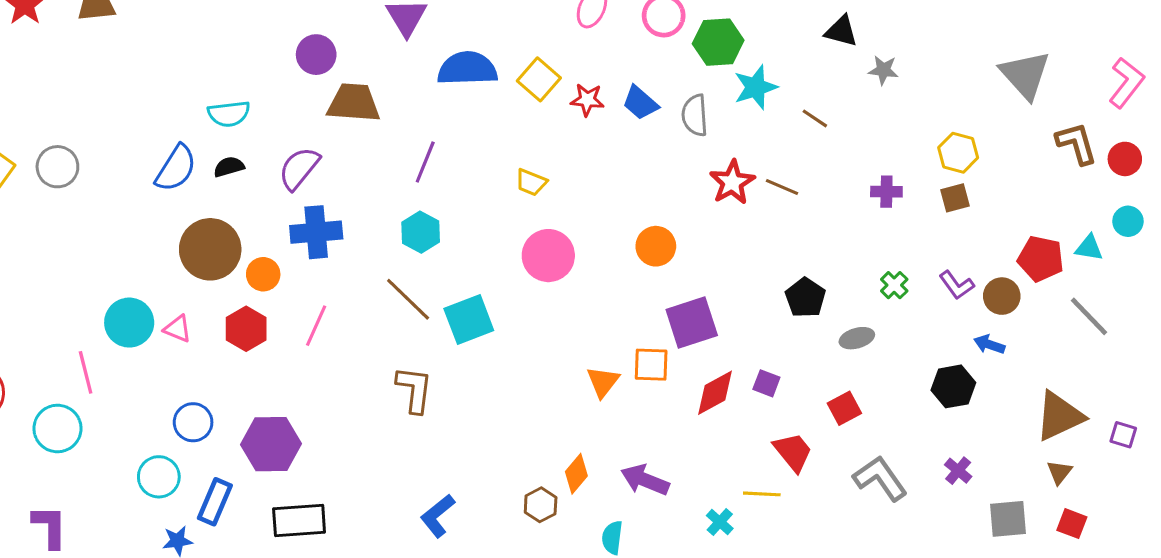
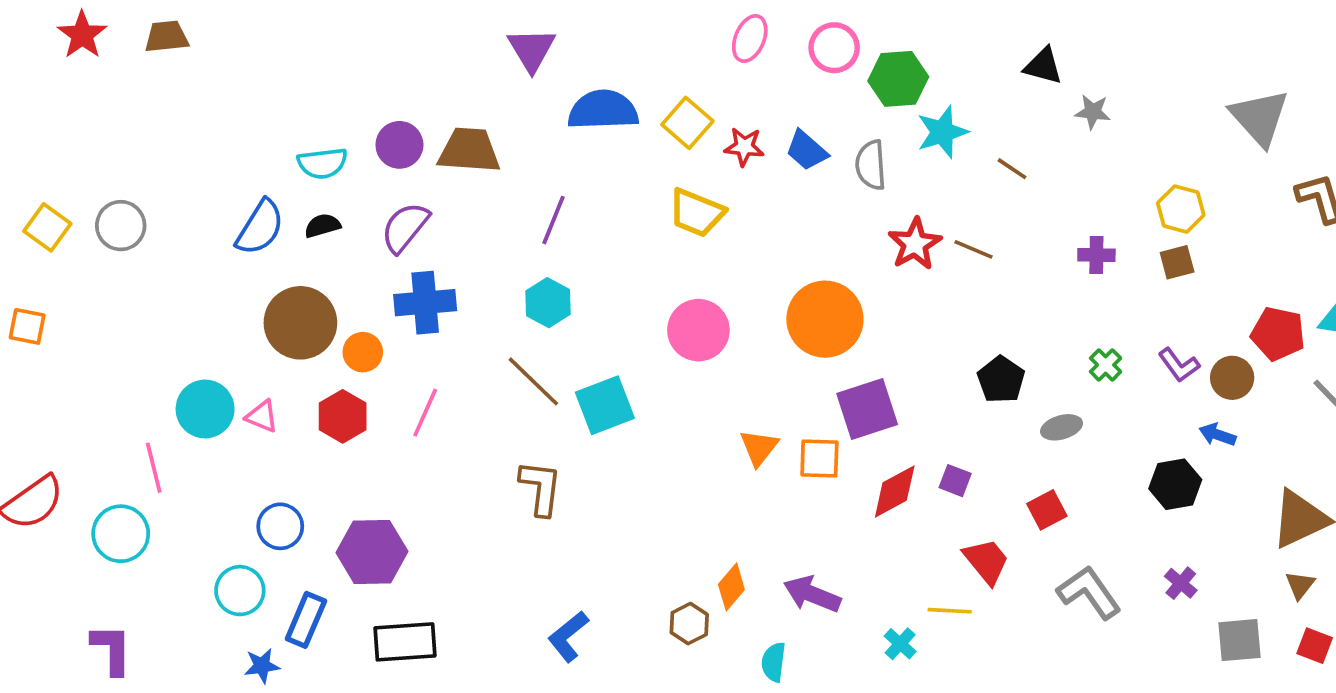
purple circle: (316, 55) -> (399, 145), moved
yellow trapezoid: (531, 182) -> (697, 213), moved, size x1.5
orange circle: (656, 246) -> (825, 319), size x1.6
orange triangle: (603, 382) -> (759, 447), moved

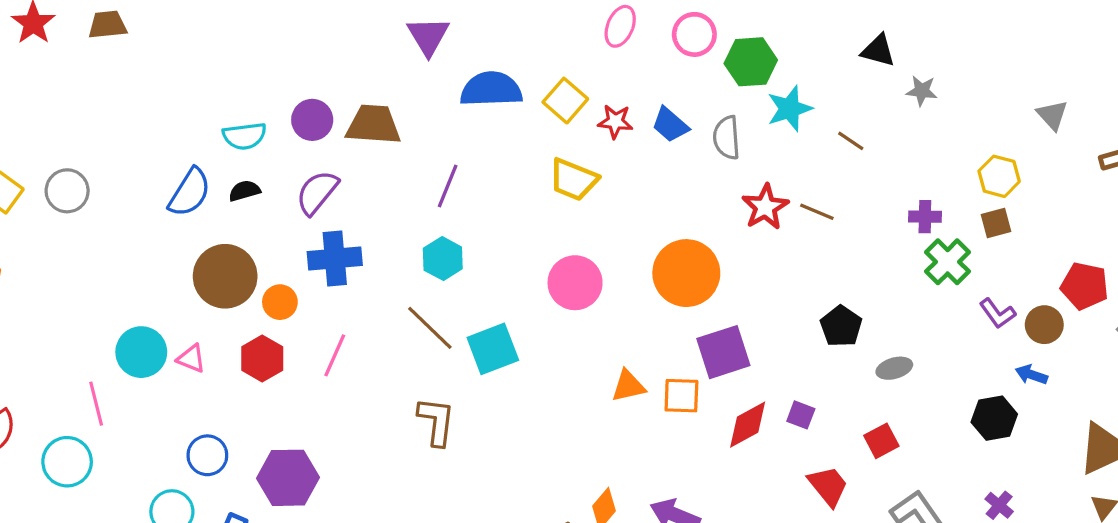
gray triangle: (1260, 117) -> (1052, 115), moved, size x0.6
green cross: (1106, 365) -> (948, 262), moved, size x1.6
orange triangle: (759, 447) -> (628, 386), turned 39

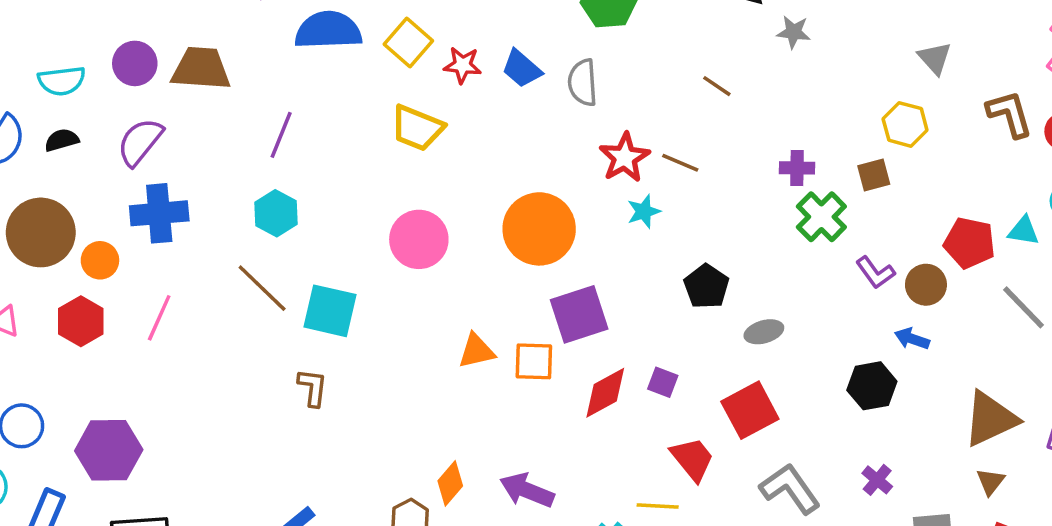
cyan star: (789, 109) -> (644, 212), moved, size x0.7
yellow hexagon: (999, 176) -> (905, 124), moved
cyan square: (493, 349) -> (330, 311), turned 34
brown L-shape: (436, 421) -> (313, 388), moved, size x0.7
red square: (881, 441) -> (750, 410), size x1.5

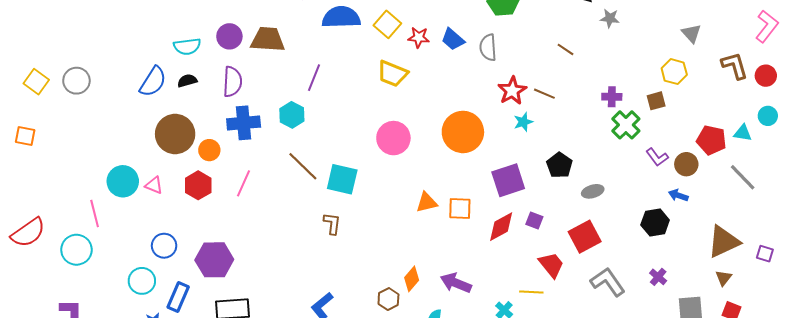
purple semicircle: (140, 142) -> (232, 82), turned 144
cyan hexagon: (276, 213) -> (292, 115), moved
purple square: (579, 314) -> (508, 180), moved

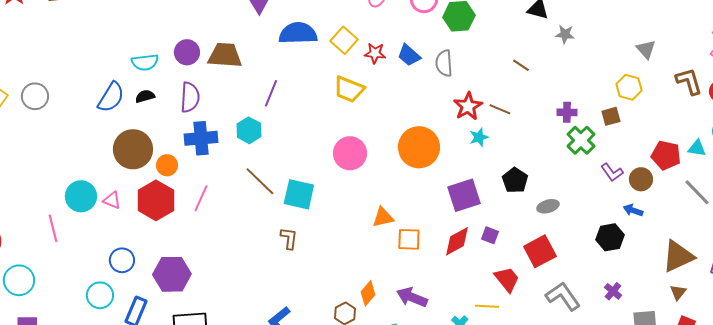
red hexagon: (198, 185) -> (156, 200), size x1.4
orange square: (460, 208) -> (409, 239), moved
cyan circle: (76, 250) -> (19, 280), moved

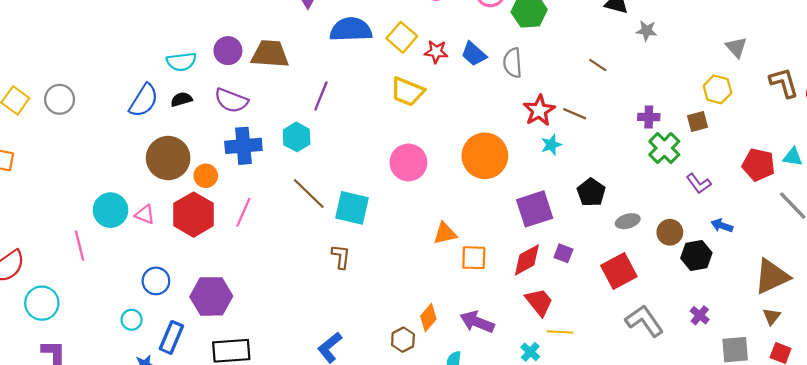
purple semicircle: (190, 97) -> (231, 100), turned 108
brown circle: (641, 179) -> (670, 232), moved
red trapezoid: (507, 279) -> (539, 302), moved
cyan circle: (100, 295) -> (132, 320), size x0.7

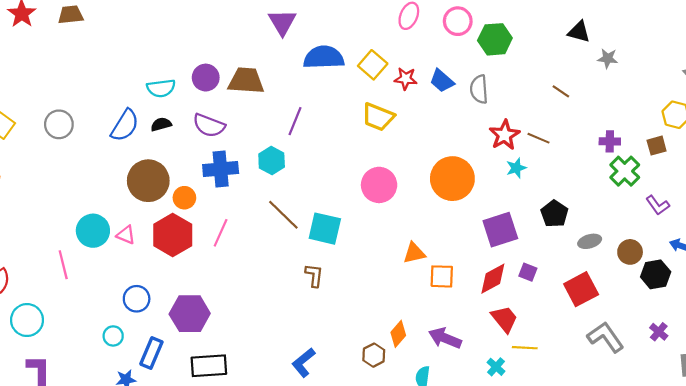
gray circle: (60, 99) -> (59, 124), moved

